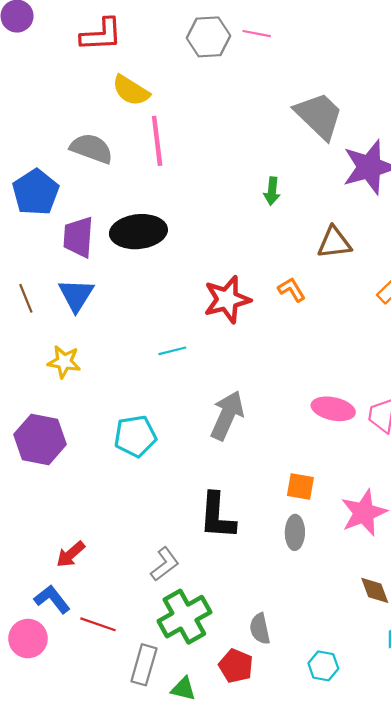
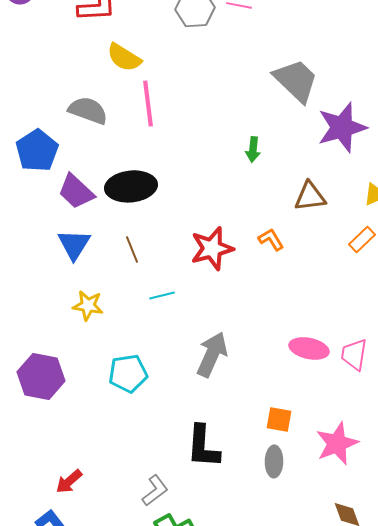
purple trapezoid: (78, 237) -> (76, 191), turned -51
brown line: (26, 298) -> (132, 249), moved
yellow star: (64, 362) -> (88, 305), moved

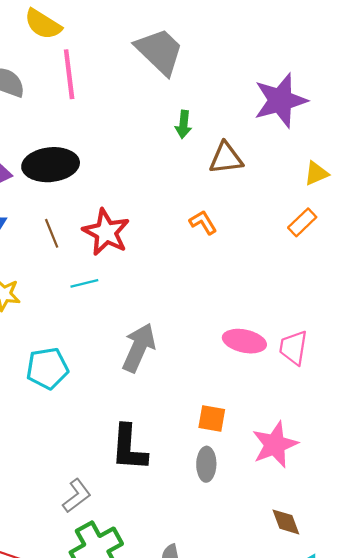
gray trapezoid: (296, 80) -> (159, 51), moved
brown triangle: (310, 196) -> (226, 158), moved
red star: (212, 248) -> (106, 232), moved, turned -30

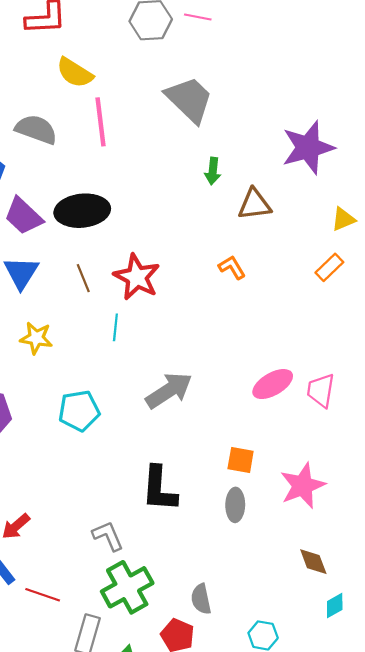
cyan line: (84, 283) -> (115, 327), turned -70
pink ellipse: (244, 341) -> (273, 384), turned -42
gray arrow: (139, 348) -> (169, 390), turned 33
gray L-shape: (77, 496) -> (108, 536), turned -76

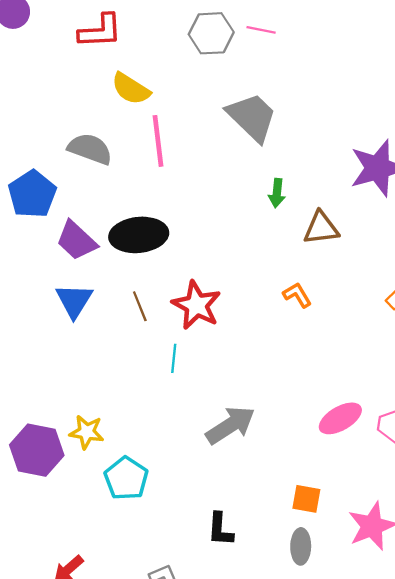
yellow star: (36, 338) -> (87, 432), moved
cyan pentagon: (79, 411) -> (126, 478), moved, turned -30
black L-shape: (159, 489) -> (220, 529), size x0.7

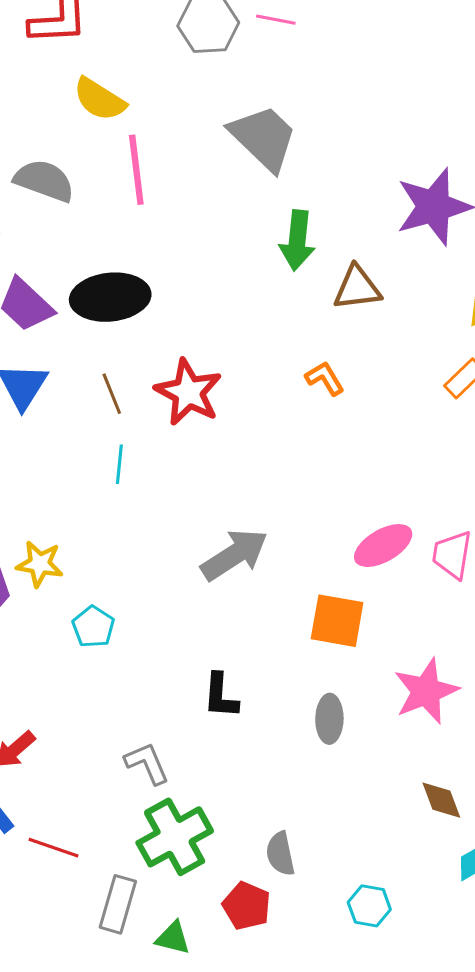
green arrow: (277, 193) -> (297, 240), size x1.5
cyan line: (174, 358) -> (119, 464), moved
cyan pentagon: (126, 478) -> (93, 627), size x0.7
orange square: (306, 499) -> (337, 621), moved, size x1.4

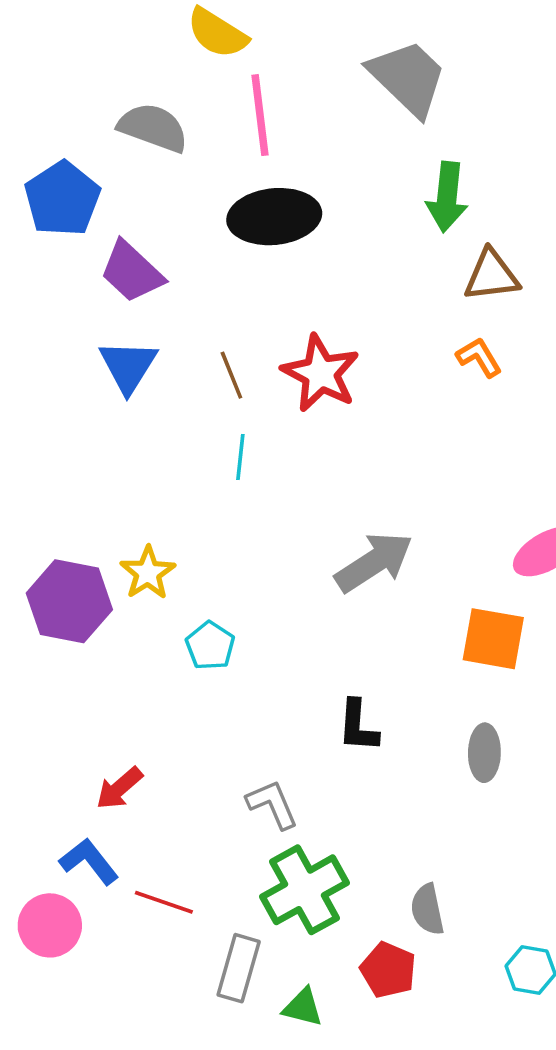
brown triangle: (357, 288) -> (492, 275), moved
black ellipse: (110, 297) -> (274, 217), moved
yellow star: (40, 564) -> (148, 573), turned 30

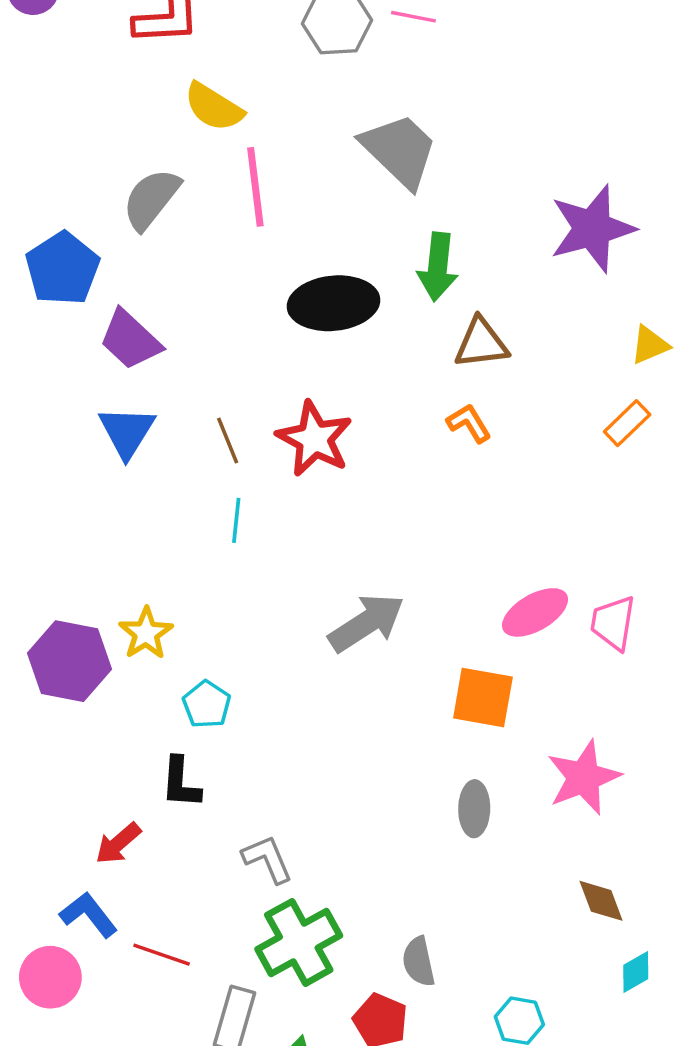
gray semicircle: (153, 128) -> (151, 199), turned -72
black ellipse: (274, 217) -> (334, 303), moved
black L-shape: (358, 726) -> (181, 783), moved

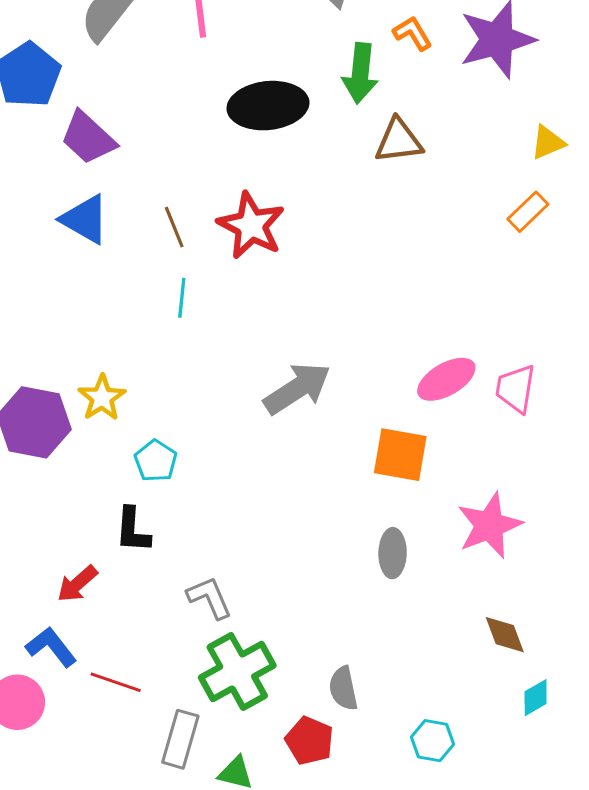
orange L-shape: (469, 423) -> (413, 33), moved
blue triangle: (127, 432) -> (85, 219), turned -32

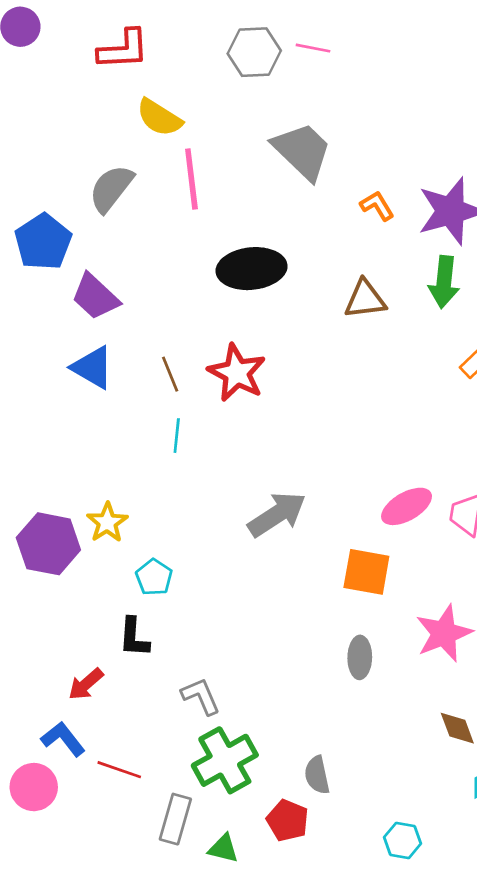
green arrow: (360, 73) -> (444, 282), moved
cyan hexagon: (433, 741) -> (403, 840), moved

